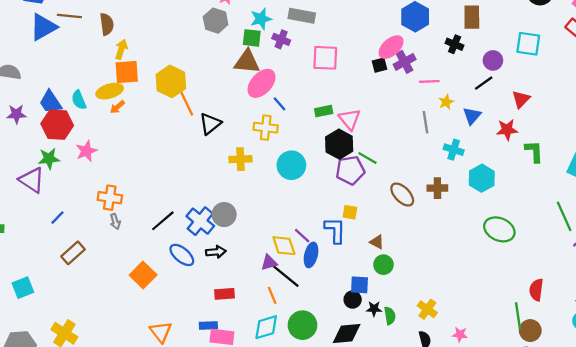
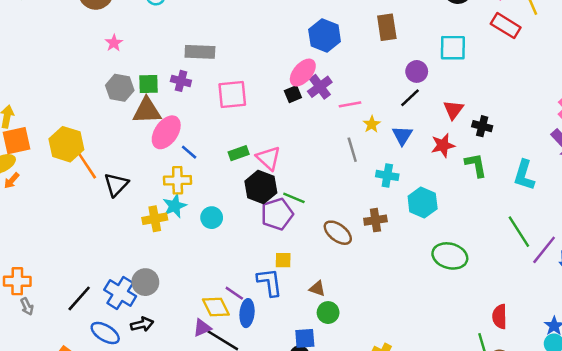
cyan star: (261, 19) -> (175, 206), moved
gray hexagon: (216, 21) -> (120, 88), moved
black cross: (455, 44) -> (482, 126), moved
cyan circle: (291, 165) -> (212, 218), size x0.7

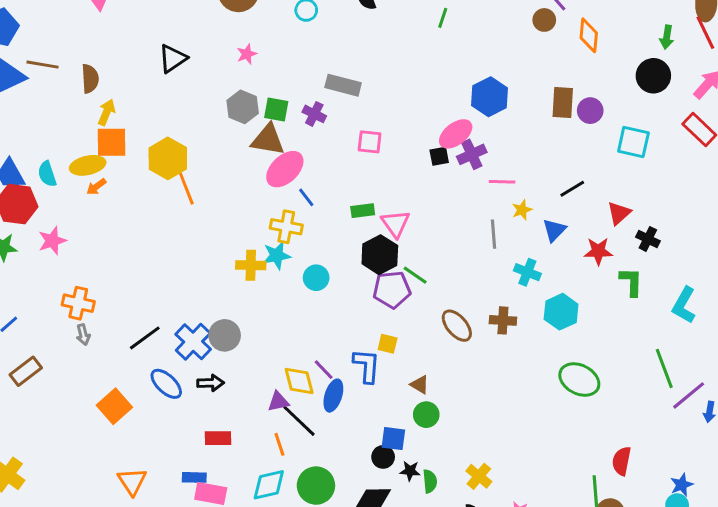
purple circle: (417, 71) -> (590, 111), moved
pink square: (232, 95) -> (370, 142), size x0.7
black triangle: (116, 185) -> (173, 59), moved

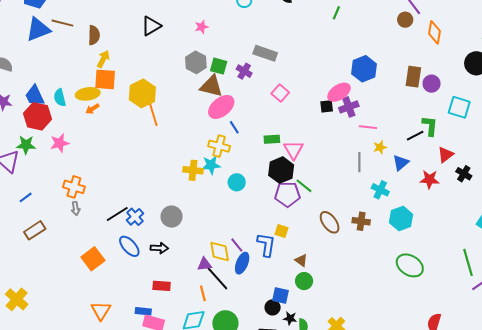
pink square: (370, 142) -> (280, 93), turned 30
green L-shape: (631, 282) -> (430, 126), moved
blue cross: (193, 342) -> (135, 217), moved, size x0.7

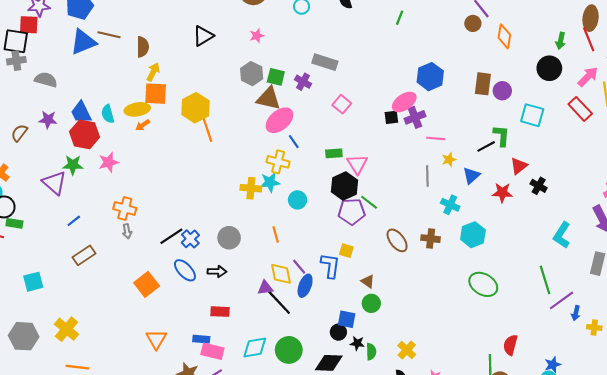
orange line: (203, 293) -> (276, 234), moved

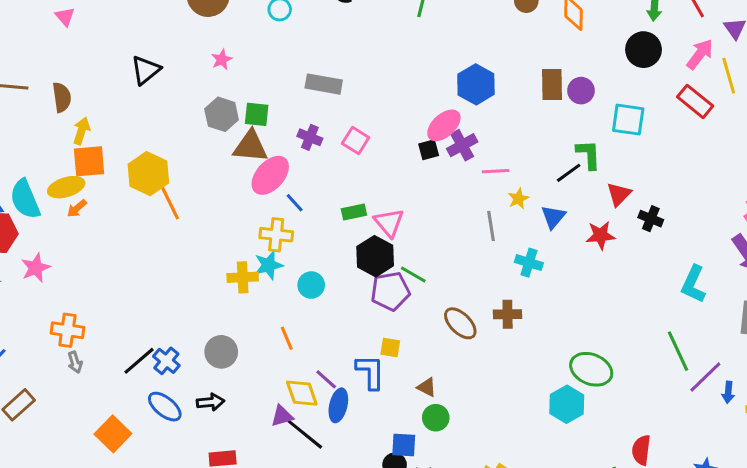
purple cross: (303, 82) -> (310, 137), moved
cyan semicircle: (108, 114) -> (25, 199), size x1.5
cyan hexagon: (473, 235) -> (567, 404), moved

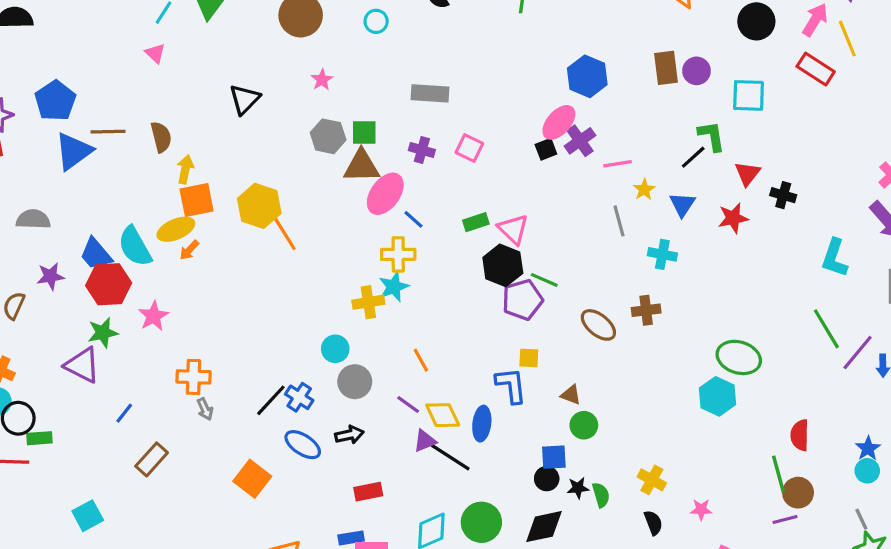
cyan circle: (311, 285) -> (335, 349), moved
purple line: (326, 379) -> (408, 405), moved

